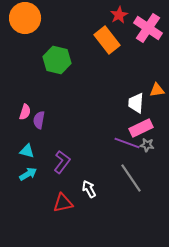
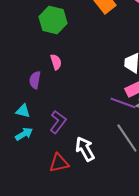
pink semicircle: (25, 112) -> (56, 62), moved, turned -35
white arrow: (89, 189) -> (85, 149), size x1.4

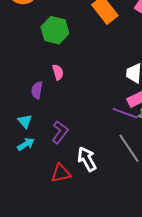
cyan triangle: (23, 111) -> (25, 121), turned 35

